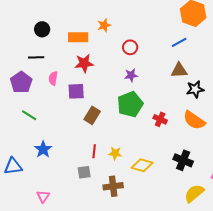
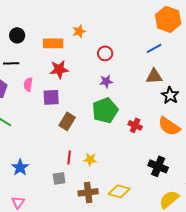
black star: (195, 89) -> (170, 95), turned -30
blue star: (43, 149) -> (20, 167), moved
yellow diamond: (142, 165) -> (119, 191), moved

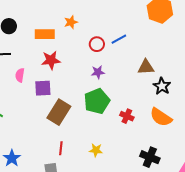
blue line: (154, 48) -> (119, 39), moved
brown rectangle: (67, 121) -> (59, 112), size x1.4
yellow star: (90, 159) -> (96, 150), moved

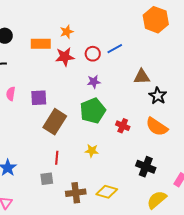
red star: (51, 60) -> (65, 57), moved
pink semicircle: (20, 75) -> (11, 94), moved
yellow star: (96, 150) -> (92, 151), moved

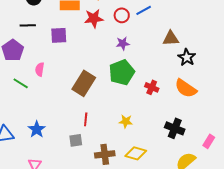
pink semicircle: (11, 94) -> (40, 69), moved
purple square: (39, 98) -> (59, 35), moved
yellow star: (92, 151) -> (126, 121), moved

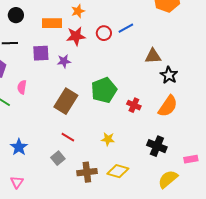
purple star: (123, 43) -> (64, 61), moved
orange semicircle: (186, 88) -> (168, 106), turned -90
red line: (86, 119) -> (68, 137), turned -64
gray square: (76, 140) -> (58, 158), turned -32
pink rectangle: (209, 141) -> (191, 159), turned 48

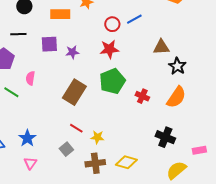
red star: (76, 36) -> (109, 49), moved
yellow star: (108, 139) -> (97, 137), moved
pink triangle: (17, 182) -> (30, 163), moved

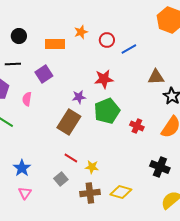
red circle: (112, 24) -> (107, 40), moved
purple square: (49, 44) -> (44, 74), turned -30
purple star: (72, 52) -> (79, 97), moved
pink semicircle: (30, 78) -> (27, 99), moved

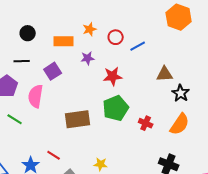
purple star: (79, 97) -> (88, 58), moved
pink semicircle: (27, 99) -> (36, 96), size x1.6
brown rectangle: (69, 122) -> (78, 119), turned 50
red line: (71, 158) -> (54, 155), moved

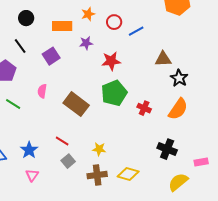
black line: (22, 61) -> (20, 46), turned 56
pink semicircle: (36, 96) -> (42, 91), moved, size x0.6
brown rectangle: (78, 119) -> (76, 104), turned 45
red line: (54, 155) -> (62, 141), moved

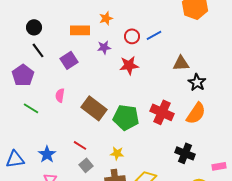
black circle: (26, 18) -> (34, 27), moved
red circle: (114, 22) -> (132, 36), moved
green pentagon: (114, 93) -> (126, 117), moved, turned 30
red cross: (144, 108) -> (162, 112), size x1.6

